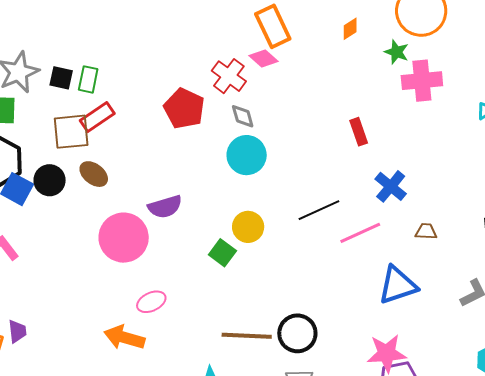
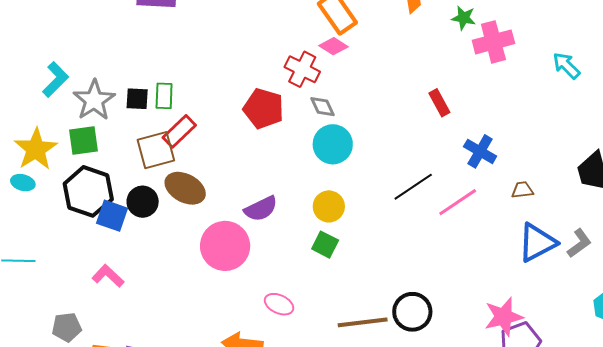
brown ellipse: (94, 174) -> (185, 188), size x1.4
yellow circle: (248, 227) -> (329, 206), moved
blue triangle: (398, 285) -> (537, 243), moved
pink ellipse: (151, 302) -> (279, 304), moved, turned 60

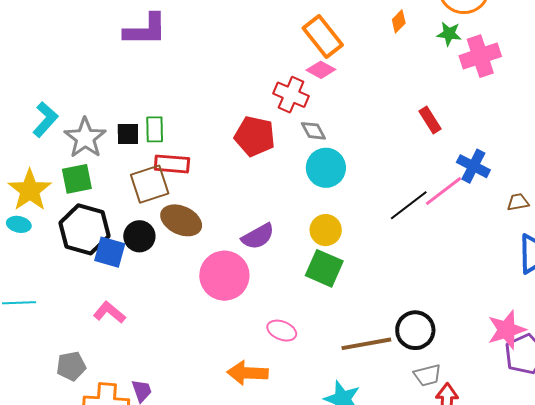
red rectangle: (179, 131) -> (172, 164), turned 52
pink line: (458, 202) -> (444, 191), moved
green square: (325, 245) -> (324, 268), size x1.4

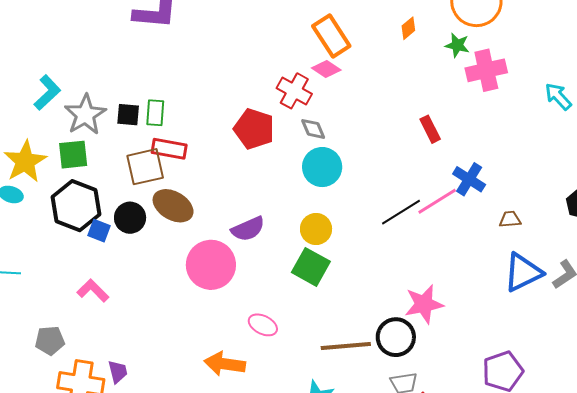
blue square: (110, 252) -> (99, 231), size x0.7
pink star: (507, 330) -> (424, 304), moved

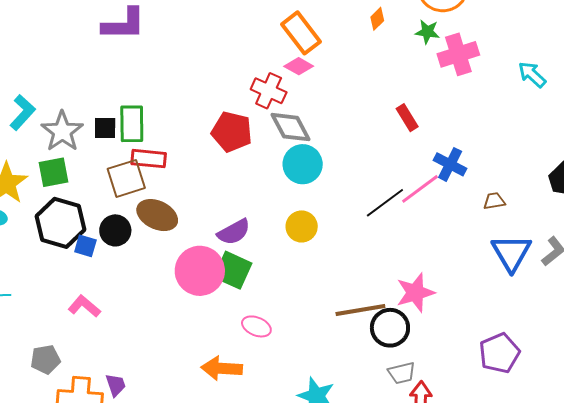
green rectangle: (155, 113) -> (132, 124), size x1.4
gray diamond: (313, 129) -> (291, 127), size x1.6
green square: (311, 267) -> (233, 270), moved
blue triangle: (523, 272) -> (511, 253), turned -30
brown line: (346, 346) -> (360, 310), moved

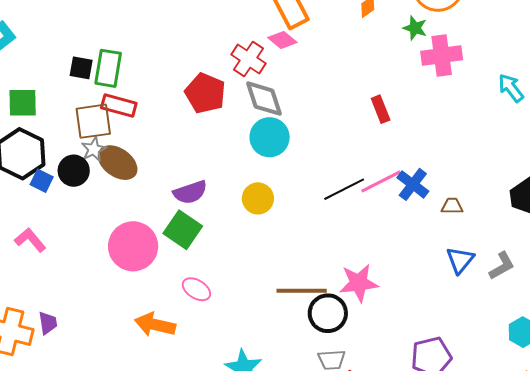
gray star: (62, 131) -> (94, 149), moved, size x0.6
blue cross: (450, 164) -> (413, 184), moved
blue triangle: (511, 253) -> (460, 260), size x0.7
pink circle: (200, 271) -> (133, 246), moved

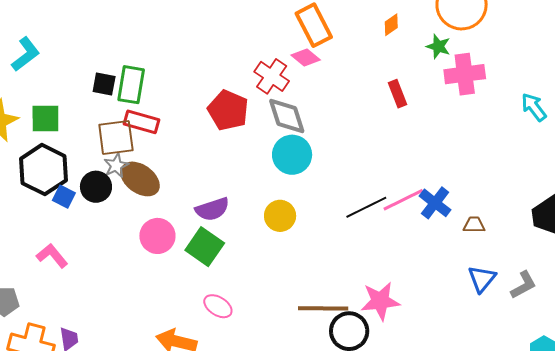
red rectangle: (381, 109) -> (398, 94), moved
pink circle: (133, 246) -> (157, 236), moved, size x0.7

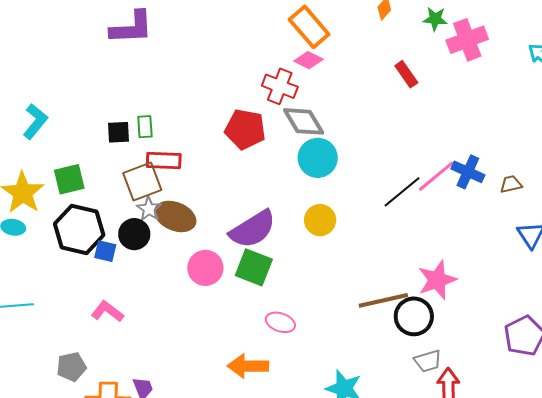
green rectangle: (131, 85) -> (145, 127), size x0.6
purple semicircle: (212, 209) -> (253, 229), size x1.4

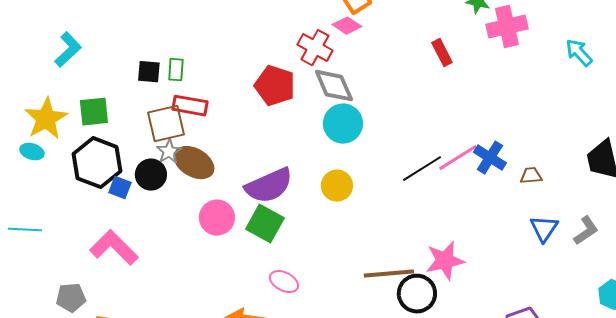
pink L-shape: (107, 311) -> (114, 248), size x1.5

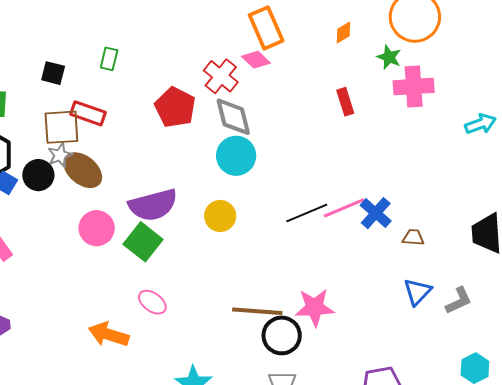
cyan arrow: (579, 53) -> (480, 124), turned 104
green rectangle: (176, 70) -> (109, 59), moved

